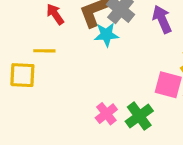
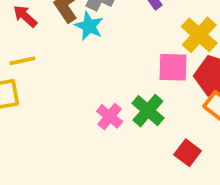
cyan star: (106, 35) -> (89, 26), turned -30

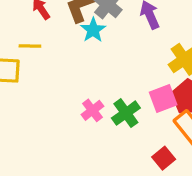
pink square: (173, 67) -> (163, 99), moved, turned -36
red square: (188, 153) -> (164, 158), moved

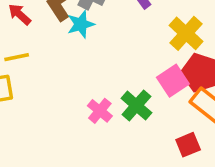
cyan star: (93, 30) -> (81, 24), turned 30
red square: (164, 158) -> (188, 145), turned 30

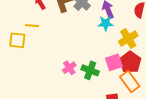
cyan star: (81, 24) -> (106, 23), moved
green cross: (136, 105) -> (90, 70), turned -36

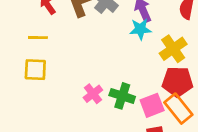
yellow square: (17, 40) -> (35, 70), moved
pink square: (114, 62) -> (152, 105), moved
red pentagon: (130, 62) -> (178, 82), turned -30

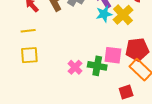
yellow cross: (173, 49) -> (123, 15), moved
pink square: (152, 105) -> (113, 55), moved, turned 36

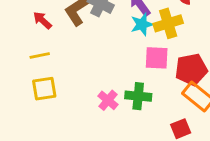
yellow cross: (123, 15) -> (168, 23), turned 30
pink square: (113, 55) -> (157, 58), moved

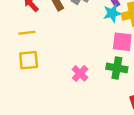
green cross: (138, 96) -> (117, 68), moved

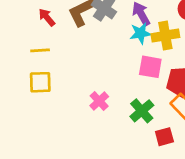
green cross: (117, 68) -> (142, 111), moved, turned 36

